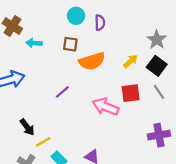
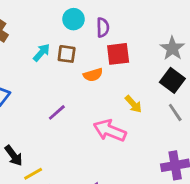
cyan arrow: (34, 43) -> (41, 53), moved, turned 126
orange semicircle: (92, 61) -> (93, 75), size x0.6
yellow arrow: (131, 61) -> (133, 104), moved, turned 91
red square: (131, 93) -> (118, 54), moved

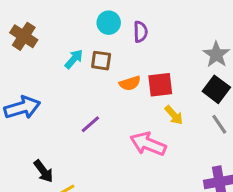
red square: (118, 54) -> (160, 85), moved

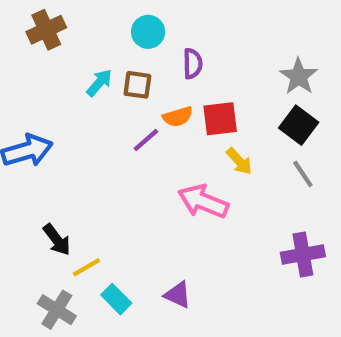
purple semicircle: (140, 32) -> (193, 64), moved
brown cross: (24, 36) -> (46, 30), moved, turned 32
purple line: (90, 124) -> (146, 140), moved

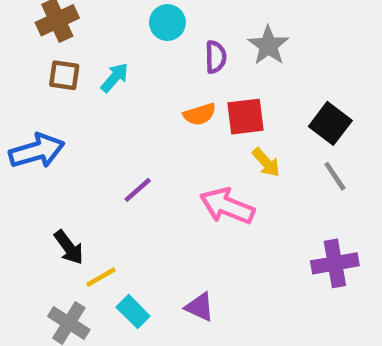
gray star: (299, 76) -> (268, 45), moved
brown square: (137, 85) -> (64, 75), moved
purple line: (146, 140) -> (138, 190), moved

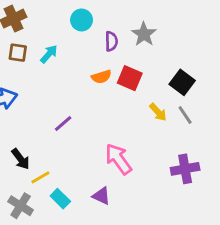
red square: (245, 117) -> (130, 78), turned 30
yellow arrow: (266, 162) -> (158, 112), moved
pink arrow: (227, 206) -> (118, 159), moved, turned 32

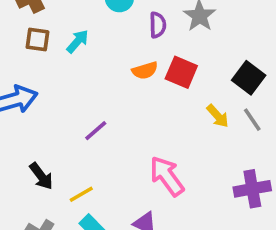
yellow line: (40, 177) -> (81, 194), moved

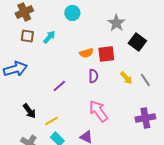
purple semicircle: (158, 25) -> (93, 76), moved
red square: (181, 72) -> (106, 54), turned -30
black square: (249, 78) -> (137, 42), moved

